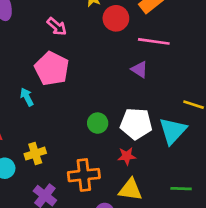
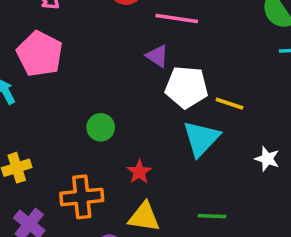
white pentagon: (136, 124) -> (186, 87), moved
red star: (127, 156) -> (139, 172), turned -30

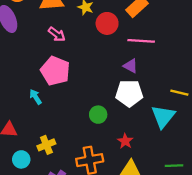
white pentagon: (186, 87) -> (129, 93), moved

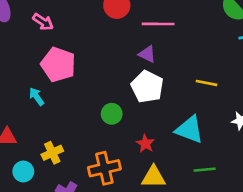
pink arrow: (57, 34) -> (43, 22), moved
white pentagon: (129, 93) -> (147, 87), turned 30
cyan triangle: (163, 116) -> (189, 130), moved, turned -45

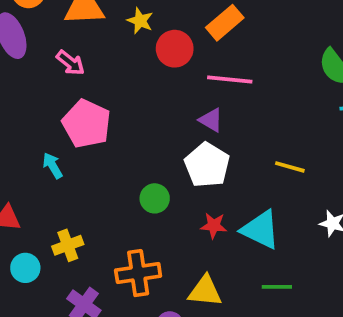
red star: (145, 144) -> (214, 226), moved, turned -30

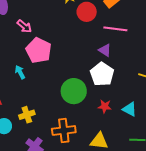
pink arrow: (70, 63) -> (24, 26), moved
green circle: (155, 198) -> (74, 91), size x1.6
cyan triangle: (261, 230) -> (130, 109), size x0.7

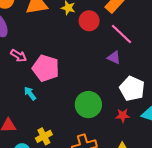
pink arrow: (24, 26) -> (19, 56), moved
pink line: (115, 29) -> (122, 34), turned 45
white pentagon: (102, 74) -> (132, 89), moved

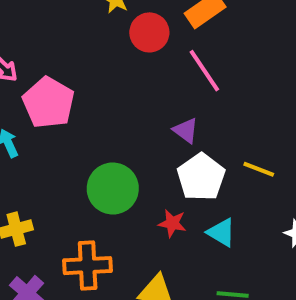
purple triangle: (114, 58) -> (186, 130), moved

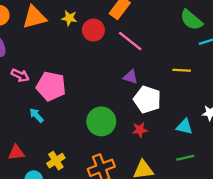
yellow line: (259, 169) -> (182, 70), moved
cyan triangle: (221, 232) -> (184, 127), moved

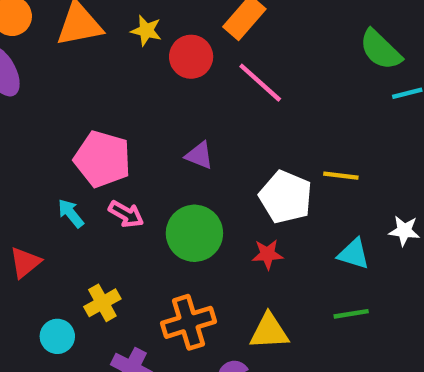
yellow line: (182, 70) -> (341, 176), moved
pink arrow: (20, 75) -> (126, 214), moved
purple triangle: (131, 77) -> (199, 155), moved
red triangle: (16, 152) -> (25, 262), moved, turned -36

